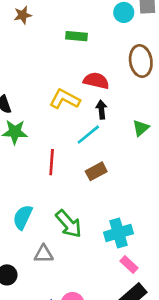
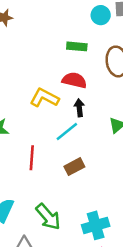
green rectangle: (76, 36) -> (77, 46), moved

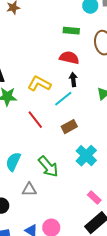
yellow L-shape: (44, 98) -> (39, 84), moved
red line: (32, 158) -> (35, 120), turned -42
cyan cross: (96, 225) -> (86, 156), moved, turned -30

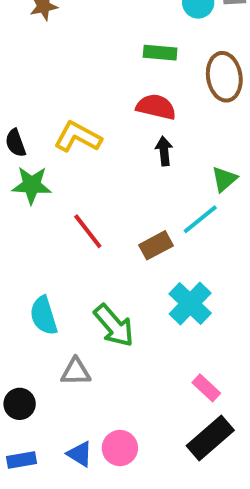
yellow L-shape: (39, 84) -> (78, 137), moved
cyan line: (63, 99) -> (200, 219), moved
cyan semicircle: (13, 162) -> (44, 316), turned -42

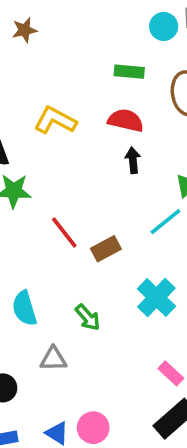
yellow L-shape: (78, 137) -> (55, 120), moved
brown rectangle: (156, 245) -> (106, 249), moved
green arrow: (114, 326) -> (88, 317), size x0.7

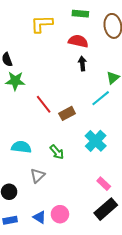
yellow L-shape: (55, 120) -> (42, 24), moved, turned -30
cyan semicircle: (24, 308) -> (21, 147), turned 114
gray triangle: (53, 359) -> (38, 175), turned -42

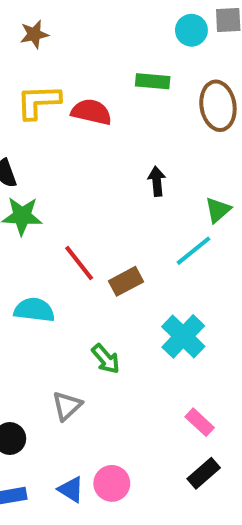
yellow L-shape: (42, 24) -> (38, 102), moved
red semicircle: (78, 41) -> (91, 112), moved
cyan semicircle: (21, 147) -> (34, 310), moved
black rectangle: (106, 209) -> (204, 473), size x0.7

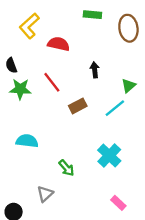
yellow L-shape: (38, 102) -> (29, 26), turned -40
red semicircle: (91, 112) -> (59, 44), moved
red line: (79, 263) -> (52, 82), moved
brown rectangle: (126, 281) -> (78, 106), moved

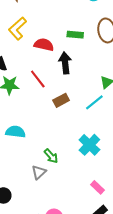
green rectangle: (92, 15) -> (75, 35), moved
black arrow: (95, 70) -> (65, 63), moved, size x1.5
gray triangle: (45, 194) -> (39, 172), moved

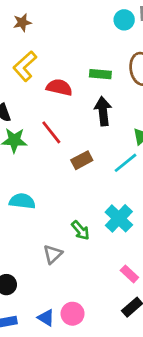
black arrow: (65, 63) -> (103, 111), moved
green arrow: (51, 156) -> (80, 230), moved

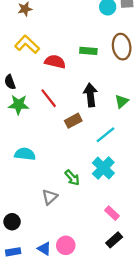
yellow L-shape: (25, 66) -> (27, 44), turned 85
black arrow: (103, 111) -> (90, 95), moved
cyan line: (125, 163) -> (106, 135), moved

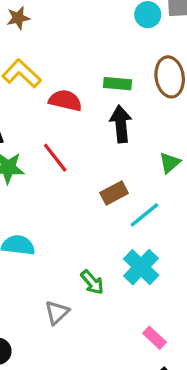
black arrow: (90, 95) -> (121, 124), moved
brown rectangle: (73, 121) -> (114, 193), moved

